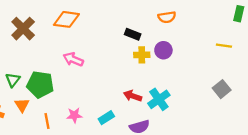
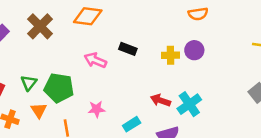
black rectangle: (133, 34) -> (128, 49), moved
pink star: (74, 115) -> (96, 109), moved

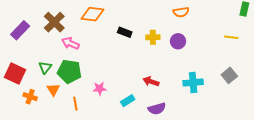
black rectangle: (128, 49) -> (125, 32), moved
yellow cross: (170, 55) -> (153, 37), moved
pink arrow: (95, 60) -> (70, 43), moved
cyan cross: (189, 104) -> (193, 83), moved, turned 30

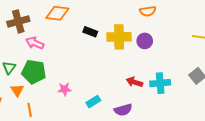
brown cross: (54, 22) -> (18, 21), turned 30
yellow cross: (153, 37) -> (119, 37), size x1.6
red arrow: (151, 82) -> (134, 82), moved
orange line: (75, 104) -> (30, 110), moved

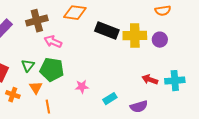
black rectangle: (90, 32) -> (107, 31), size x1.6

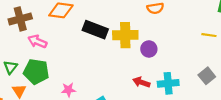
purple circle: (160, 40) -> (149, 49), moved

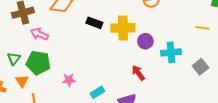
black rectangle: (95, 30) -> (94, 23), size x0.7
red arrow: (141, 82) -> (138, 73), turned 35
cyan cross: (168, 83) -> (171, 52), moved

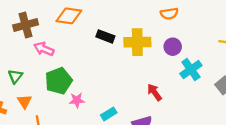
purple circle: (145, 41) -> (173, 47), moved
cyan cross: (171, 52) -> (191, 69), turned -30
green pentagon: (38, 63) -> (59, 81), moved, turned -30

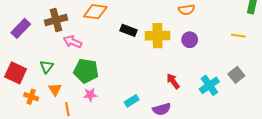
cyan cross: (191, 69) -> (209, 85), moved
green pentagon: (59, 81) -> (86, 71), turned 30
pink star: (77, 100) -> (90, 95), moved

